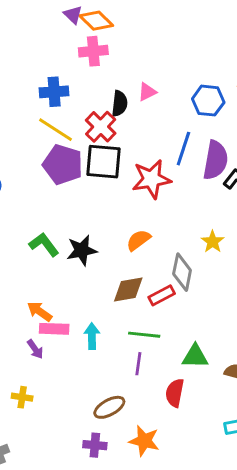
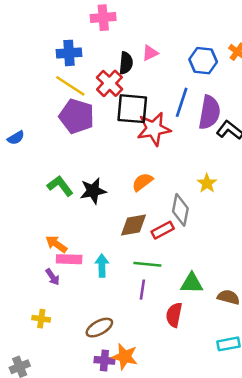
black square: (104, 162) -> (132, 109), moved
brown ellipse: (109, 407) -> (99, 328), moved
orange star: (144, 441) -> (125, 357), moved

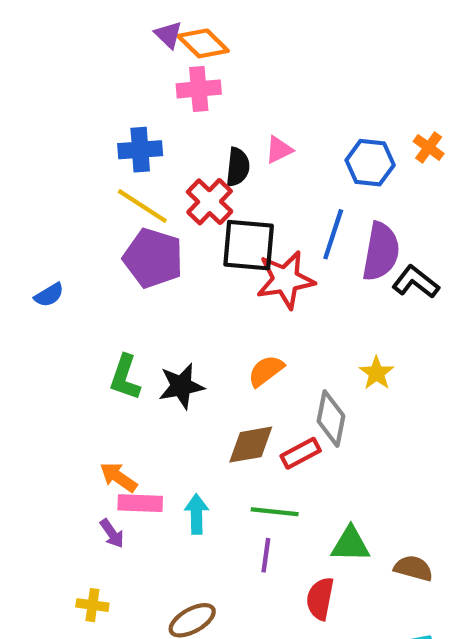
green L-shape: (60, 186) -> (125, 377), turned -124

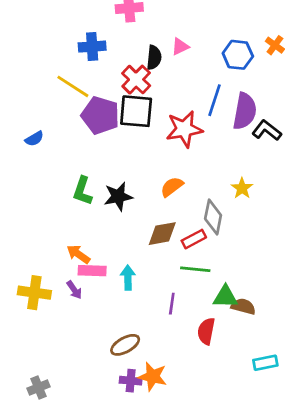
yellow line: (142, 206) -> (73, 86), moved
black square: (249, 245) -> (136, 111), moved
green line: (275, 512) -> (195, 269), moved
brown semicircle: (413, 568) -> (243, 306), moved
yellow cross: (92, 605) -> (34, 293), moved, size x1.6

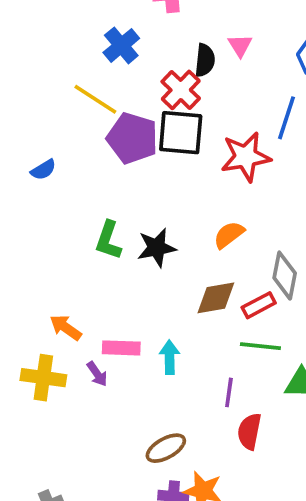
blue cross: (92, 47) -> (121, 45), turned -36
pink triangle: (180, 47) -> (240, 45), turned -36
orange arrow: (78, 254) -> (66, 327), moved
red semicircle: (206, 331) -> (249, 431), moved

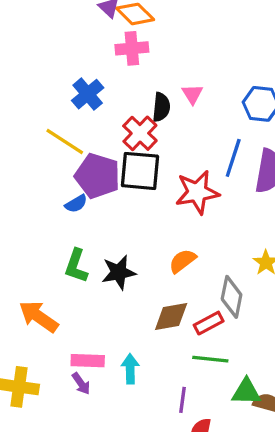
blue semicircle: (43, 170) -> (76, 204), moved
orange arrow: (66, 327) -> (39, 317), moved, size x1.4
purple arrow: (97, 374) -> (81, 384), moved

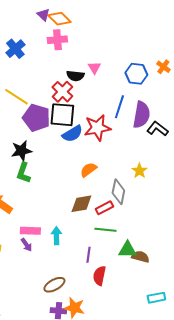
blue cross: (88, 94) -> (15, 49), moved
black semicircle: (161, 107) -> (75, 76), turned 90
blue semicircle: (76, 204) -> (72, 134), moved, size x1.5
black star: (119, 272) -> (21, 151), moved

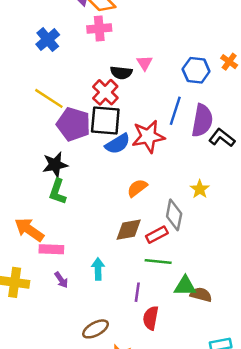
pink rectangle: (30, 231) -> (51, 249), moved

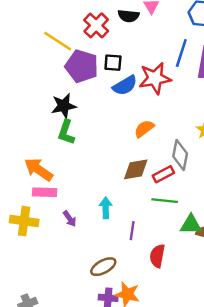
red cross: (105, 92) -> (96, 25), moved
black square: (105, 120) -> (113, 63), size x0.6
pink rectangle: (51, 249) -> (45, 192), moved
purple line: (137, 292) -> (132, 231), moved

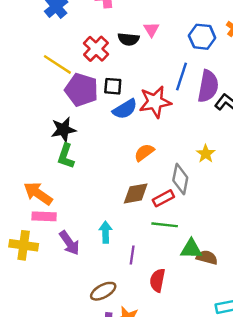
purple arrow: (70, 219) -> (69, 243), size x1.5

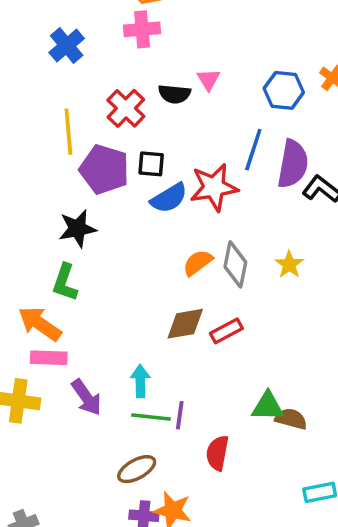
yellow line: (57, 64) -> (68, 132), turned 52
green L-shape: (66, 156) -> (65, 282), moved
gray diamond: (180, 179) -> (235, 264), moved
green line: (165, 225) -> (151, 417), moved

